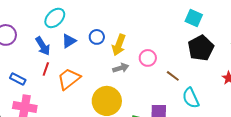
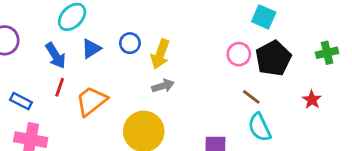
pink circle: (148, 58) -> (239, 54), moved
brown line: (173, 76) -> (251, 97), moved

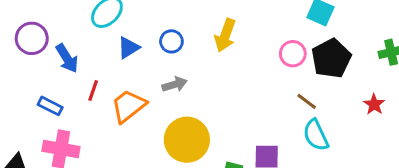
yellow arrow: (160, 54) -> (225, 35), moved
blue arrow: (55, 56) -> (67, 58), moved
gray arrow: (163, 86) -> (175, 84), moved

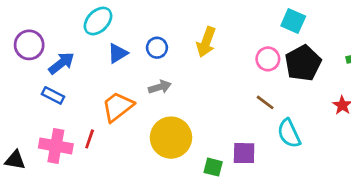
blue arrow: (67, 58) -> (61, 63), turned -96
red line: (93, 91) -> (90, 139), moved
brown line: (307, 101) -> (265, 102), moved
blue rectangle: (50, 106) -> (53, 95), moved

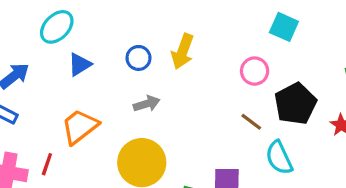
blue circle: (157, 48) -> (138, 58), moved
black pentagon: (303, 63) -> (295, 104), moved
gray arrow: (160, 87) -> (147, 104), moved

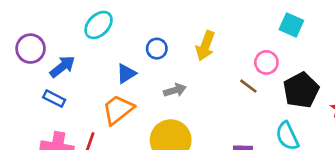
blue circle: (138, 58) -> (157, 49), moved
blue triangle: (80, 64) -> (126, 74), moved
brown line: (251, 122) -> (248, 86), moved

